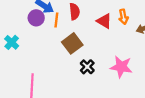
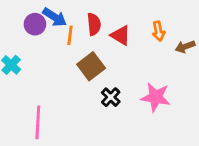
purple circle: (36, 18) -> (35, 24), moved
red triangle: (104, 21) -> (121, 35), moved

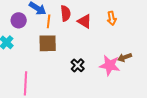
purple circle: (35, 24) -> (19, 20), moved
brown arrow: (185, 47) -> (125, 57), moved
brown square: (91, 66) -> (48, 43), moved, turned 36

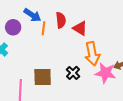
orange arrow: (112, 18) -> (92, 54), moved, size x1.6
brown square: (48, 43) -> (43, 77), moved

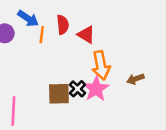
pink star: (105, 73) -> (96, 89), moved, turned 30
brown square: (43, 77) -> (59, 94), moved

